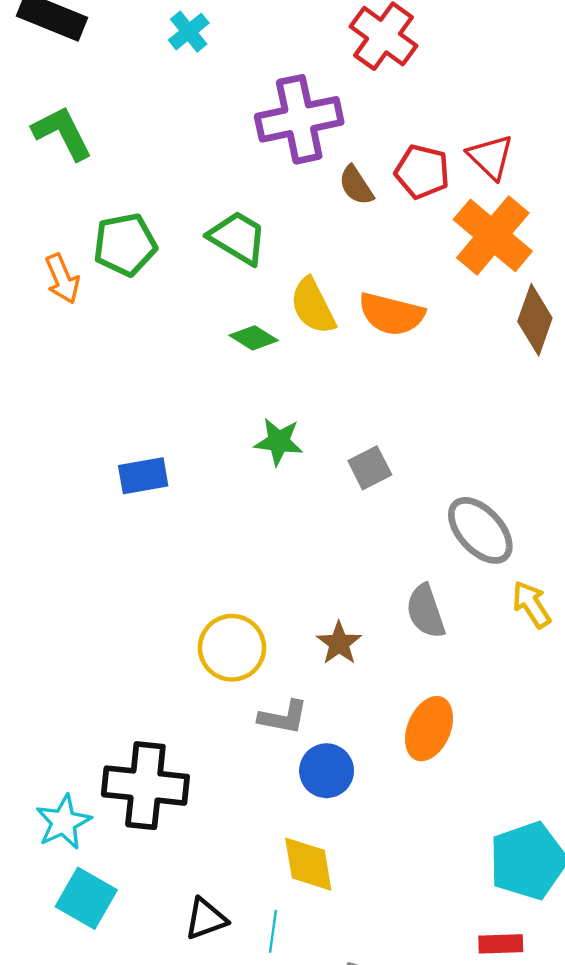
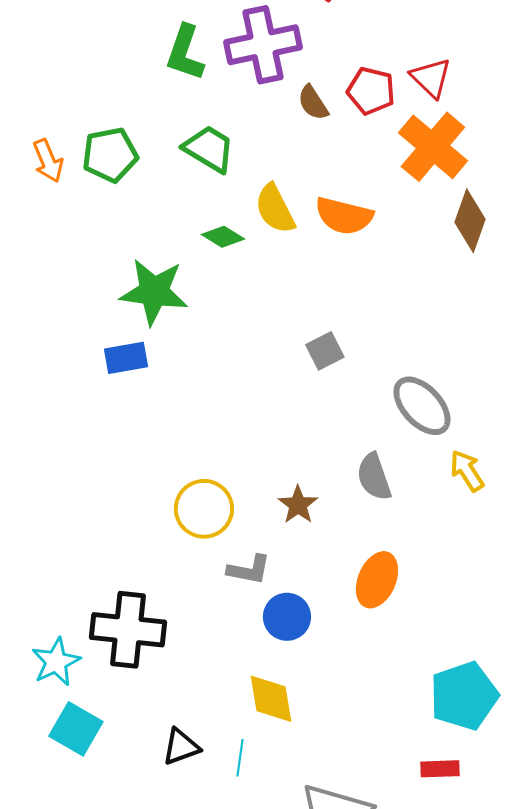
green L-shape: (62, 133) -> (185, 53), moved, turned -134
orange arrow: (62, 279) -> (48, 161), moved
green star: (279, 442) -> (154, 292), moved, size x1.6

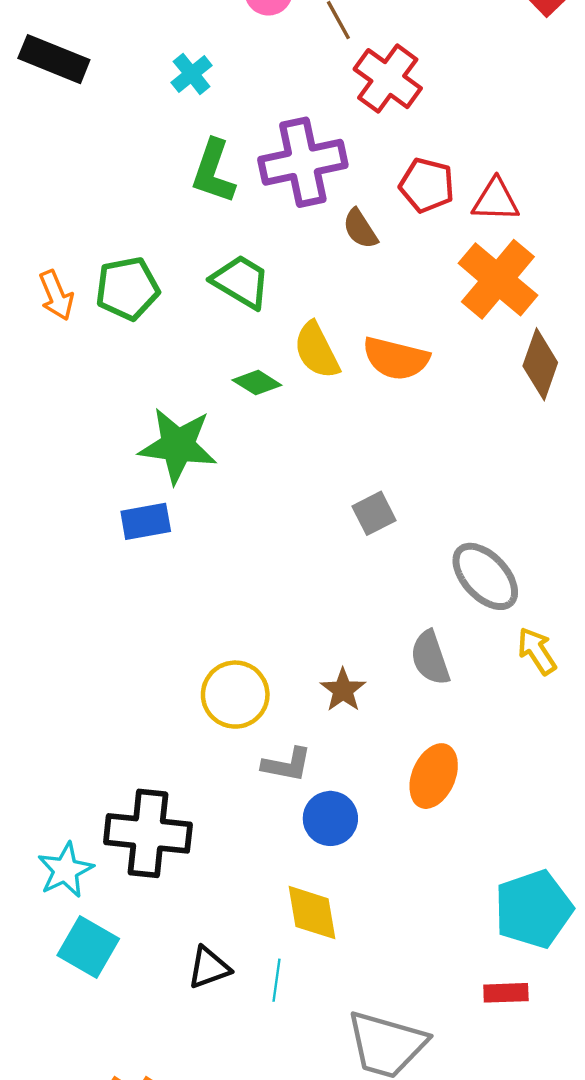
red triangle: (431, 78) -> (496, 200), turned -42
red pentagon: (371, 91) -> (427, 185), moved

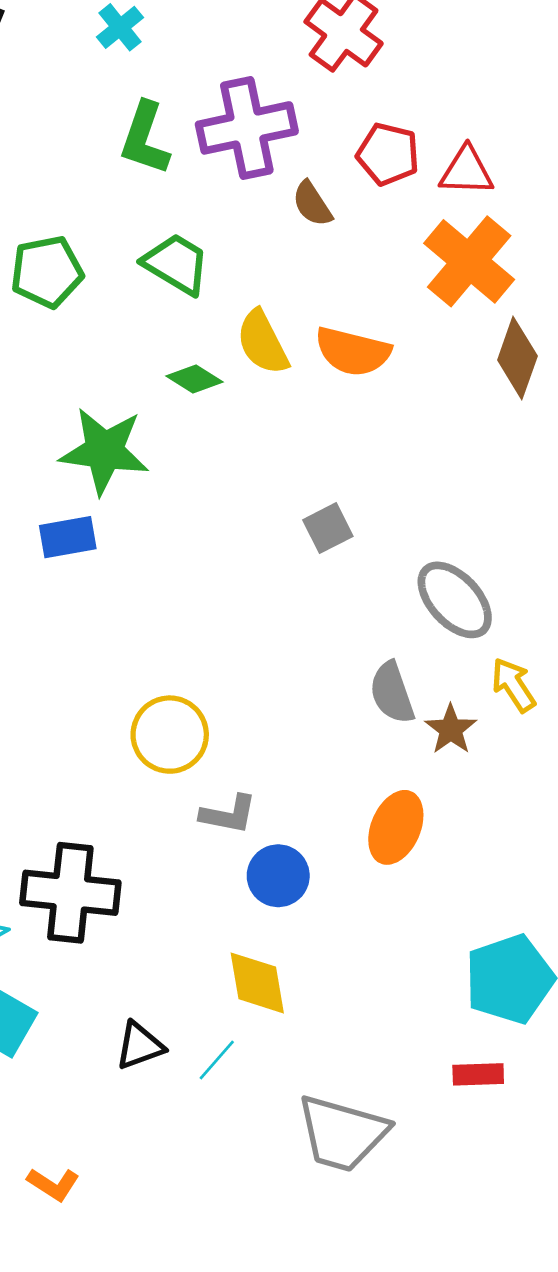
brown star: (343, 690) -> (451, 729), moved
cyan line: (276, 980) -> (217, 1060), turned 33

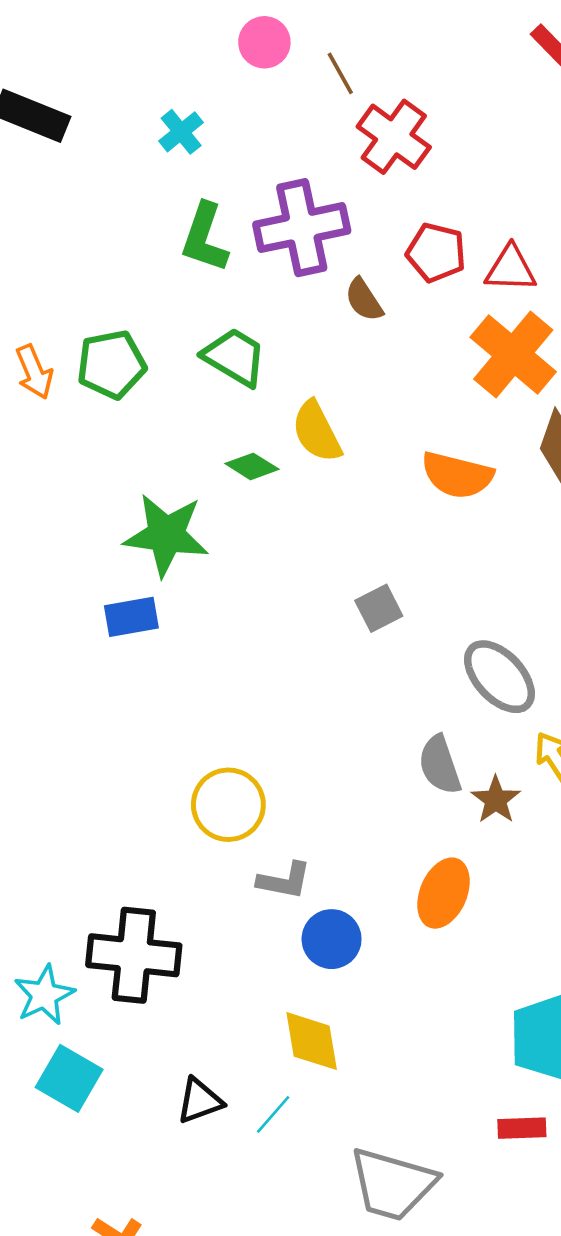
orange semicircle: (353, 352) -> (457, 475), moved

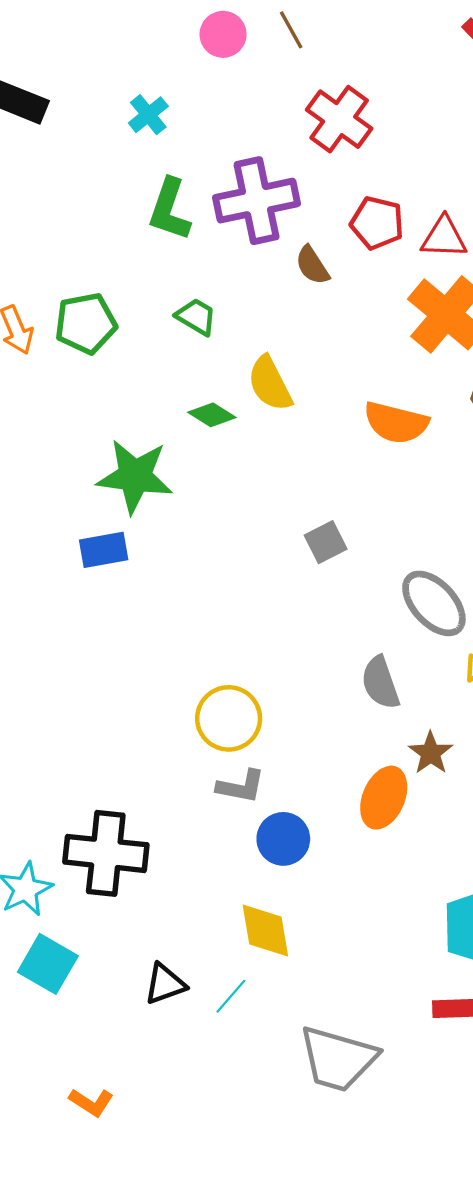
brown line: (340, 73) -> (291, 30), moved
green trapezoid: (235, 357) -> (196, 317), size x0.7
brown star: (496, 800) -> (431, 753), moved
yellow circle: (228, 805) -> (229, 718), moved

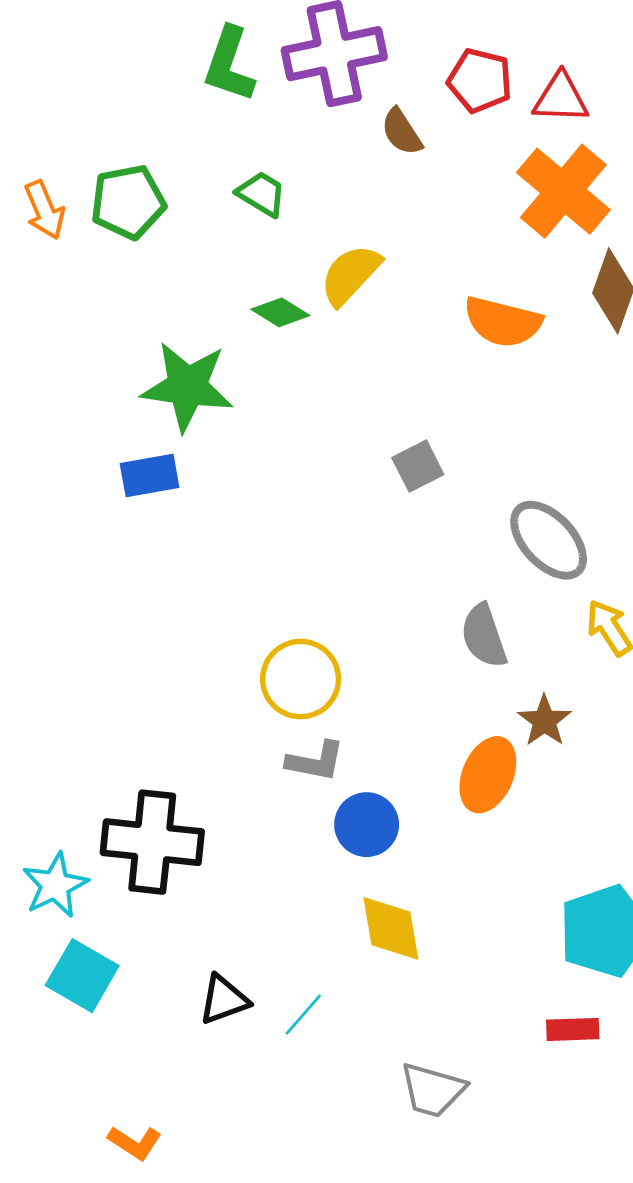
yellow semicircle: (270, 384) -> (350, 275), turned 70
yellow diamond: (265, 930) -> (391, 928), moved
gray trapezoid: (338, 1059) -> (433, 1090), size x0.7

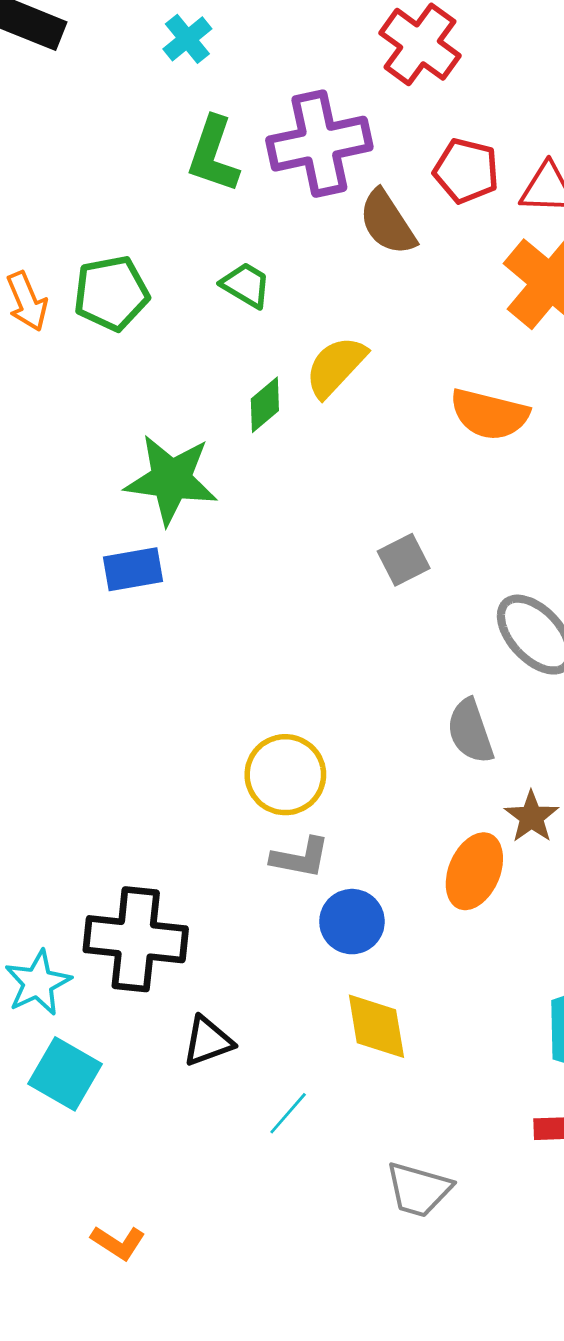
brown semicircle: (402, 132) -> (387, 222), size x1.4
green diamond: (280, 312) -> (265, 405), turned -72
black triangle: (224, 1000) -> (208, 1041), moved

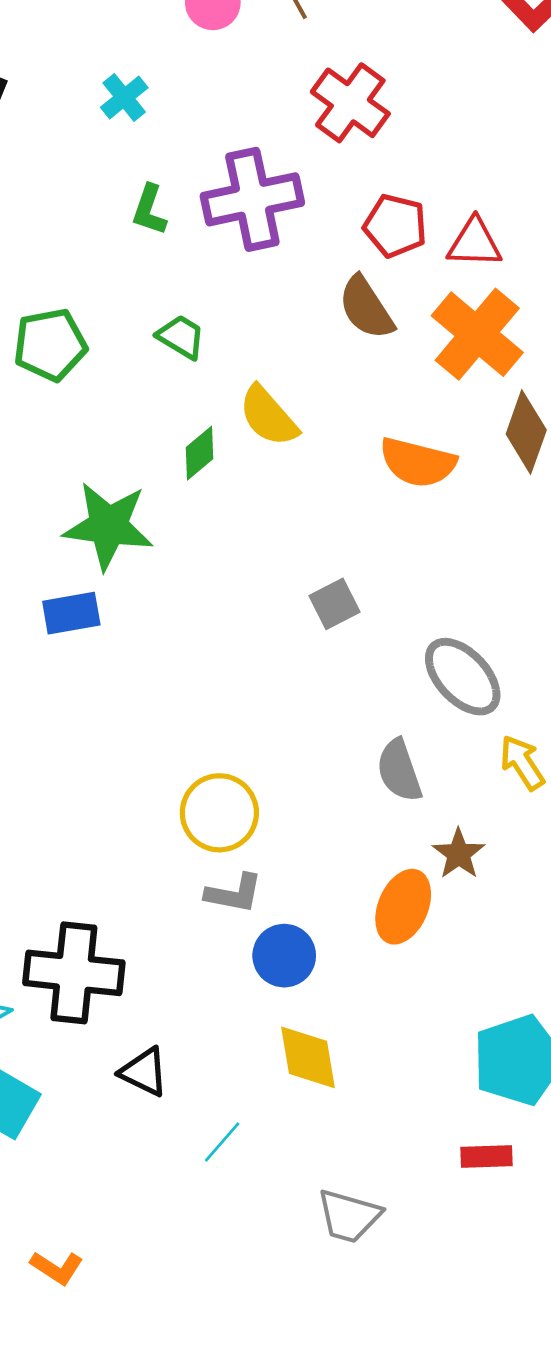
green L-shape: (213, 154) -> (149, 210), size x0.7
brown semicircle: (387, 222) -> (366, 308), moved
yellow semicircle: (336, 367) -> (268, 416), turned -84
black triangle: (208, 1041) -> (144, 1072), turned 46

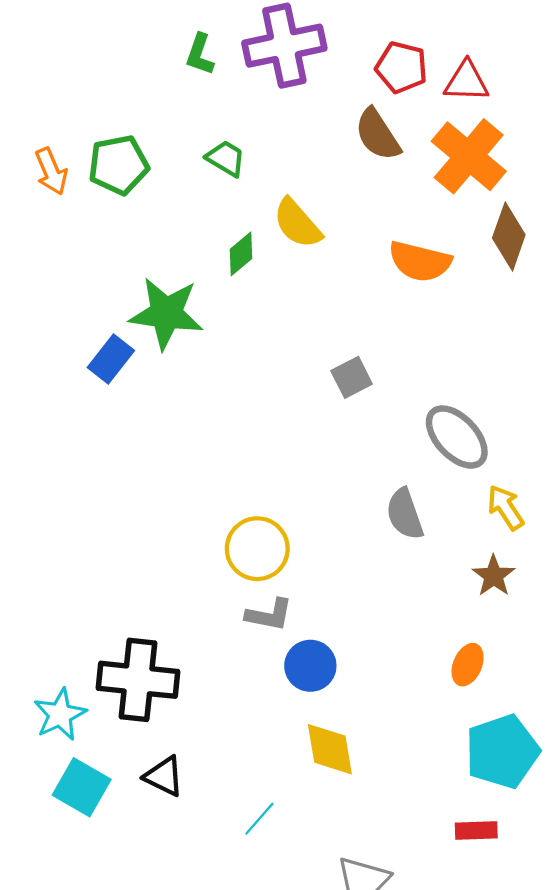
blue rectangle: (71, 613) -> (111, 359), moved, turned -42
brown star: (459, 854) -> (494, 576), moved
orange ellipse: (403, 907) -> (468, 665), moved, size x0.7
black triangle: (144, 1072) -> (164, 776), moved

